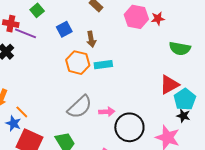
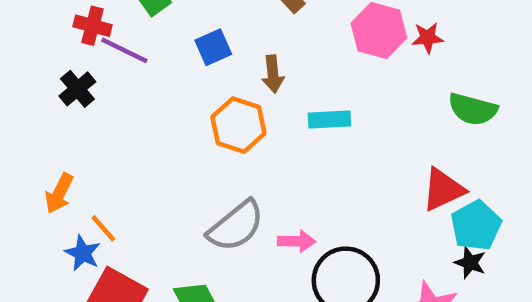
cyan rectangle: (103, 65) -> (329, 119), moved

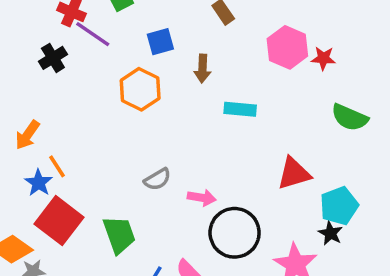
orange hexagon: (238, 125) -> (140, 89), moved
red triangle: (443, 190) -> (294, 173), moved
gray semicircle: (236, 226) -> (157, 179), size x0.6

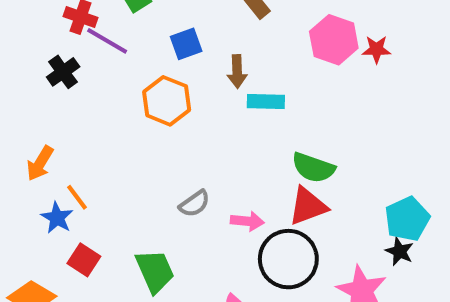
cyan rectangle: (240, 109) -> (266, 101), moved
green semicircle: (350, 117) -> (313, 168), moved
red triangle: (294, 173) -> (308, 206), moved
red square: (59, 221) -> (84, 260), size x0.6

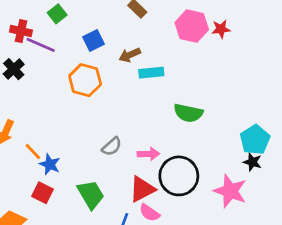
brown arrow: (237, 72) -> (130, 55), turned 75
red triangle: (308, 206) -> (142, 189), moved
blue star: (57, 218) -> (50, 164), moved

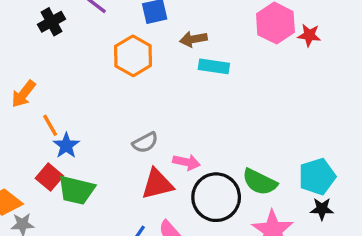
green semicircle: (188, 113) -> (260, 182), moved
black star: (252, 162) -> (322, 209), moved, turned -30
red triangle: (142, 189) -> (157, 184), moved
green trapezoid: (91, 195) -> (76, 190), moved, turned 120

